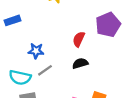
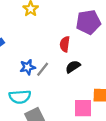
purple pentagon: (108, 25) -> (88, 22), turned 30
gray line: (45, 70) -> (43, 69), moved

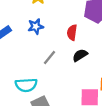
blue star: (28, 67) -> (36, 26), moved

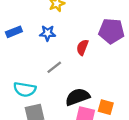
black semicircle: (80, 55) -> (78, 97), moved, size x1.5

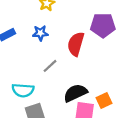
red semicircle: (82, 47) -> (76, 44), size x1.5
orange square: (106, 107) -> (104, 101), turned -35

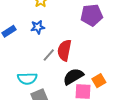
red semicircle: (76, 44) -> (64, 50), moved

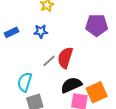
cyan semicircle: (27, 79) -> (25, 82), turned 102
orange square: (99, 81) -> (97, 92), size x1.5

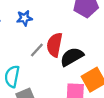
black semicircle: (71, 85) -> (72, 57), moved

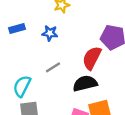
red semicircle: (55, 45) -> (92, 58), moved

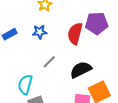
red semicircle: (92, 58) -> (75, 34), moved

